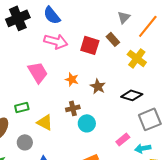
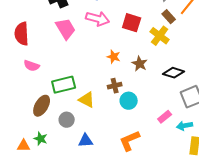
brown rectangle: (113, 39) -> (169, 17), moved
yellow cross: (137, 58) -> (160, 36), moved
pink trapezoid: (38, 72) -> (66, 29), moved
green rectangle: (22, 107) -> (64, 85), size x1.6

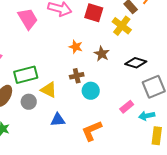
gray circle: (67, 120) -> (29, 102), moved
blue triangle: (86, 141) -> (58, 120), moved

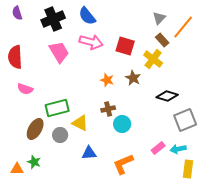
brown star: (102, 54) -> (133, 78), moved
pink rectangle: (127, 107) -> (158, 148), moved

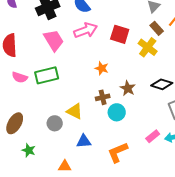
pink arrow: (91, 42) -> (86, 30), turned -35
brown star: (133, 78) -> (128, 88), moved
green rectangle: (57, 108) -> (47, 75), moved
brown ellipse: (35, 129) -> (15, 123), moved
orange triangle: (17, 169) -> (65, 166), moved

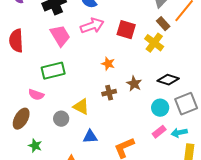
pink semicircle: (20, 77) -> (36, 95), moved
cyan circle: (117, 112) -> (160, 108), moved

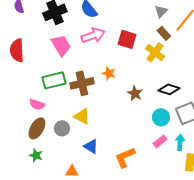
brown cross: (109, 93) -> (82, 83), moved, size x1.6
brown ellipse: (21, 119) -> (37, 128), moved
cyan arrow: (179, 133) -> (180, 142), turned 105
blue triangle: (90, 137) -> (91, 146), turned 35

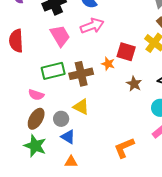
red square: (127, 39) -> (126, 52), moved
blue triangle: (91, 146) -> (68, 137), moved
green star: (36, 155) -> (35, 146), size x1.6

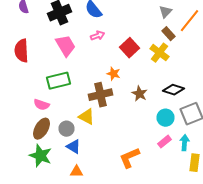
pink arrow: (92, 26) -> (98, 36), size x0.6
red square: (126, 52) -> (130, 48), moved, turned 30
brown cross: (81, 74) -> (100, 95), moved

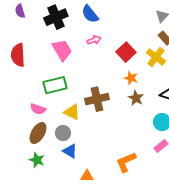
orange star: (114, 74) -> (131, 78), moved
yellow triangle: (86, 117) -> (72, 112), moved
green star: (40, 156) -> (37, 160), size x0.7
orange triangle: (76, 172) -> (87, 176), moved

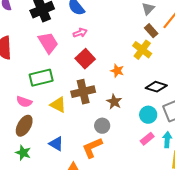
red square: (126, 52) -> (85, 59), moved
brown star: (136, 98) -> (114, 102), moved
gray circle: (63, 133) -> (102, 126), moved
orange L-shape: (126, 162) -> (92, 148), moved

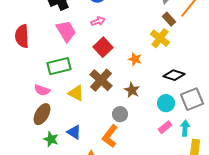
brown cross: (83, 92) -> (101, 80), turned -35
orange L-shape: (92, 148) -> (110, 136), turned -30
green star: (23, 153) -> (51, 139), moved

